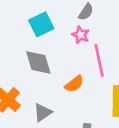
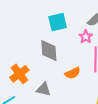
gray triangle: (43, 112) -> (44, 89), turned 35

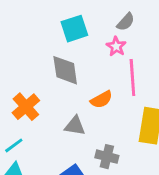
gray triangle: (44, 89) -> (75, 126), moved

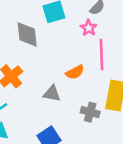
gray diamond: (65, 70) -> (27, 34), moved
gray cross: (107, 157) -> (90, 112), moved

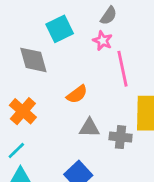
orange semicircle: (75, 72) -> (77, 94), moved
gray triangle: (52, 94) -> (89, 128), moved

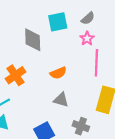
gray semicircle: (109, 16) -> (88, 18), moved
gray cross: (121, 137) -> (81, 126), moved

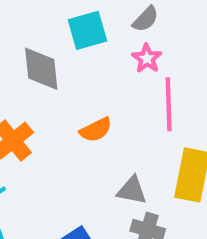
gray triangle: (61, 100) -> (132, 190), moved

